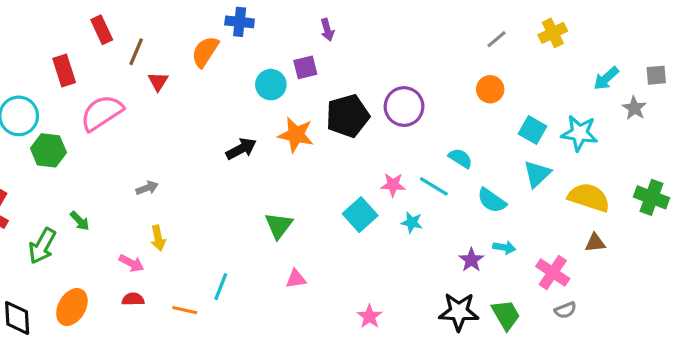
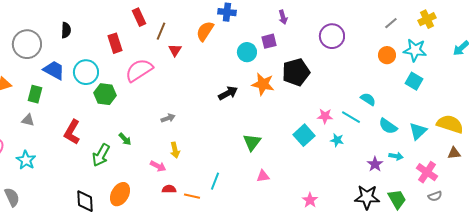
purple circle: (404, 107) -> (332, 36), moved
cyan star: (579, 133) -> (415, 50), moved
cyan triangle: (537, 174) -> (418, 131), moved
red semicircle: (133, 299) -> (169, 189), moved

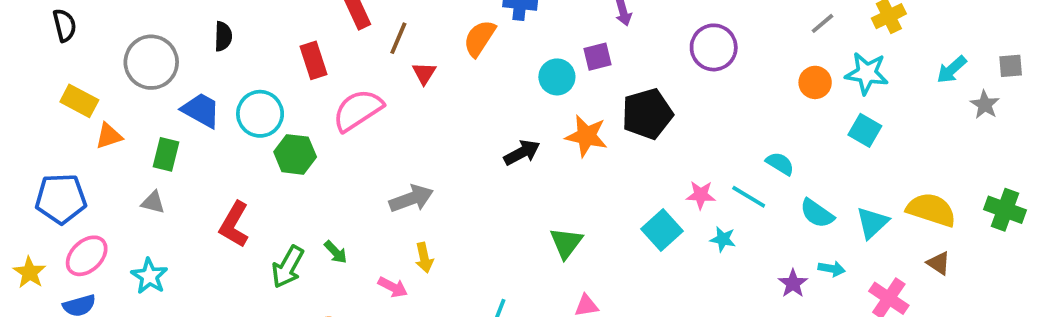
gray arrow: (168, 118) -> (411, 199), size x1.6
green arrow: (125, 139) -> (336, 252), moved
brown triangle: (454, 153) -> (939, 263), turned 40

